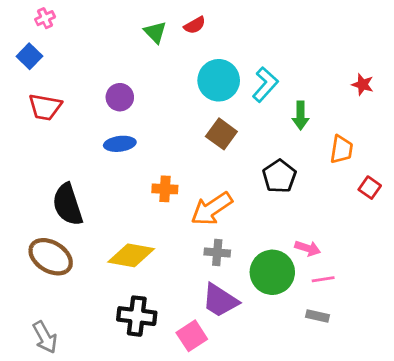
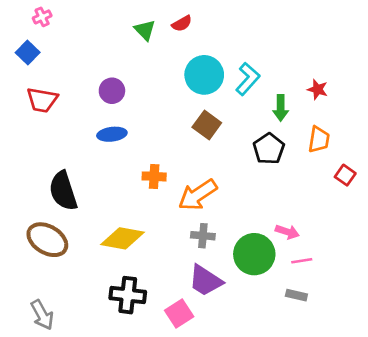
red star: (363, 84) -> (318, 89), moved
black pentagon: (279, 176) -> (269, 149), moved

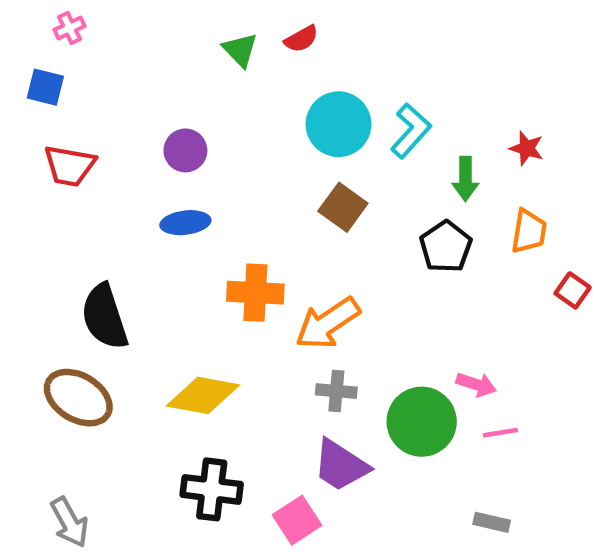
blue square: (28, 53) -> (45, 87), turned -30
orange cross: (154, 176) -> (255, 293), size x1.4
gray rectangle: (296, 295) -> (492, 522), moved

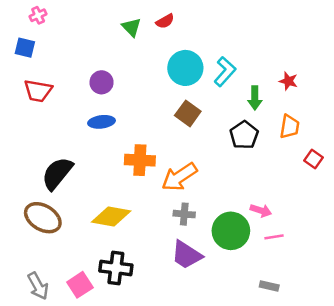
black semicircle: (104, 317) -> (57, 173), turned 57
pink square: (297, 520) -> (80, 285), moved

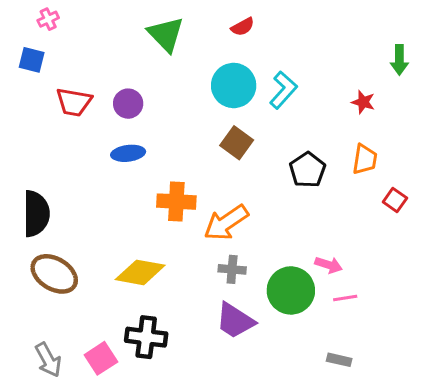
red semicircle: (165, 21) -> (243, 27), moved
green triangle: (131, 27) -> (166, 34), size x1.5
red trapezoid: (38, 91) -> (74, 102), moved
green arrow: (255, 98) -> (399, 60), moved
black semicircle: (57, 173) -> (36, 214), moved, turned 141

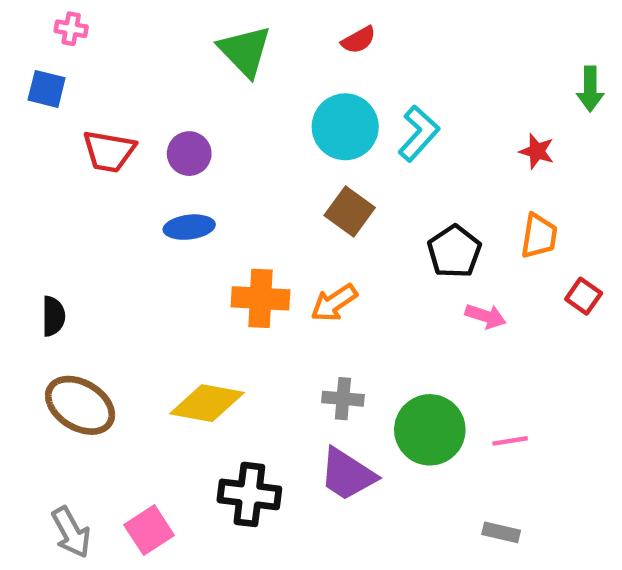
pink cross: (48, 19) -> (71, 29), turned 35
black semicircle: (36, 214) -> (53, 316), size x0.6
orange arrow: (226, 223) -> (334, 303), moved, size x0.7
pink arrow: (329, 265) -> (486, 316), moved
black cross: (146, 337) -> (249, 494), moved

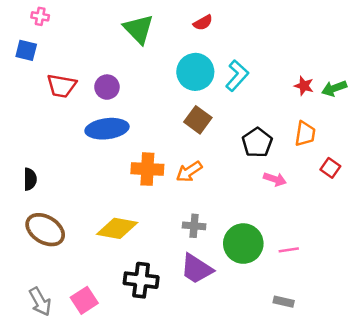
green arrow: (590, 89) -> (334, 88), moved, turned 70
blue ellipse: (189, 227) -> (107, 129), size x1.5

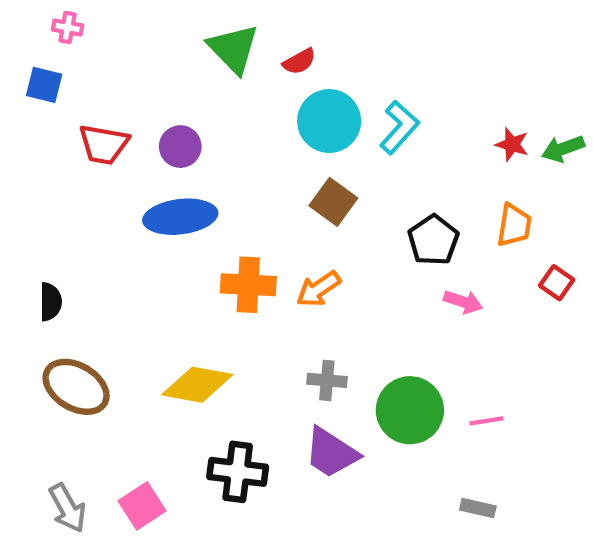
red semicircle: (203, 23) -> (299, 61), moved

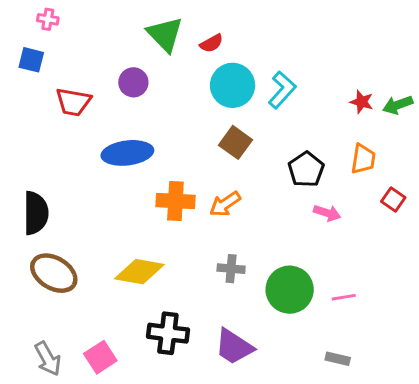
purple circle: (180, 147) -> (133, 82), moved
black semicircle: (51, 302) -> (36, 213), size x1.6
purple trapezoid: (331, 453) -> (234, 347), moved

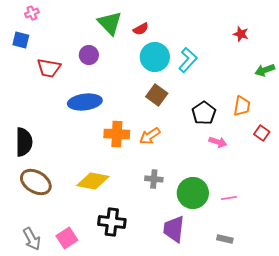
pink cross: (48, 19) -> (32, 13), turned -32
red star: (362, 102) -> (241, 34), moved
purple trapezoid: (234, 347) -> (174, 229), moved, turned 64

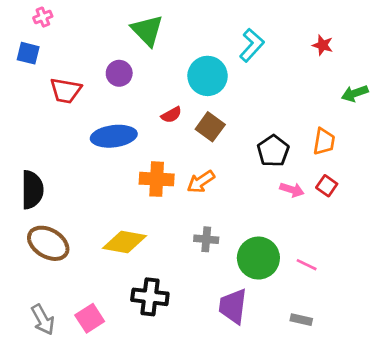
red semicircle: (141, 29) -> (171, 115), moved
cyan L-shape: (188, 60) -> (252, 45), moved
red square: (262, 133) -> (327, 186), moved
pink line: (229, 198) -> (307, 265), turned 35

